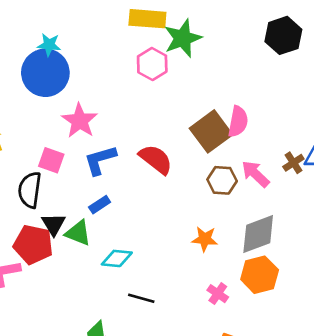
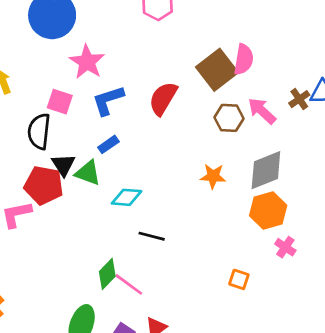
red semicircle: (156, 159) -> (163, 98), turned -96
pink cross: (218, 294) -> (285, 247), moved

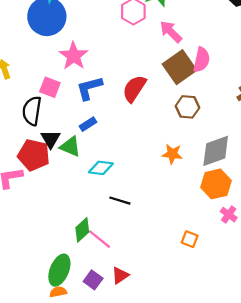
pink arrow: (262, 111) -> (171, 32), moved

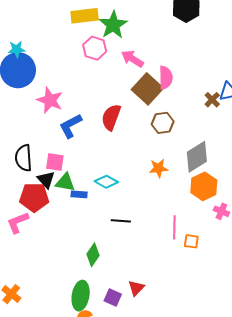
pink square: (50, 87) -> (55, 162), moved
blue rectangle: (88, 124) -> (79, 194), moved, turned 49
cyan diamond: (101, 168) -> (106, 182), moved, turned 35
pink line: (99, 239) -> (174, 227), moved, turned 65

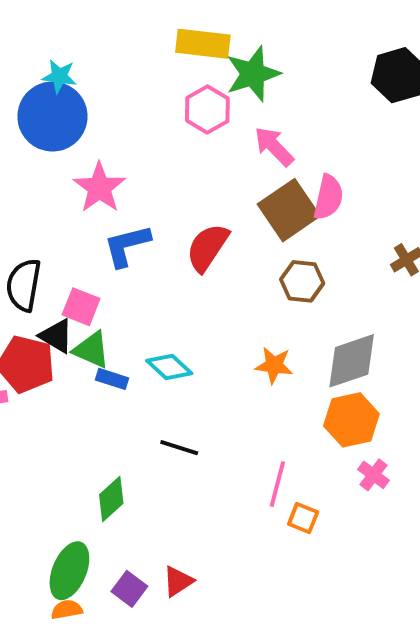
black triangle: (46, 180) -> (56, 336), turned -30

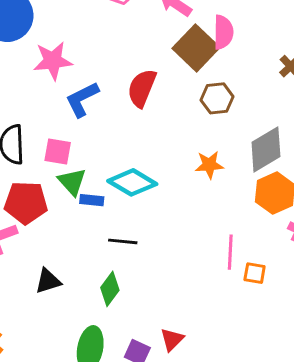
pink star: (99, 188) -> (53, 61), turned -30
black triangle: (56, 336) -> (48, 281), moved, turned -36
green triangle: (91, 350) -> (72, 182), turned 36
cyan diamond: (169, 367) -> (132, 182), size x1.4
black line: (179, 448) -> (123, 241), moved

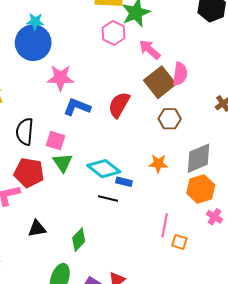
blue L-shape: (82, 99) -> (77, 107), turned 40
blue rectangle: (92, 200) -> (124, 182), moved
black line: (123, 241) -> (108, 199), moved

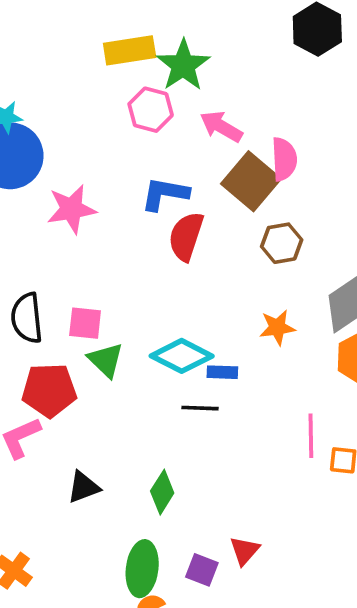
blue L-shape: (77, 107) -> (165, 194), moved

